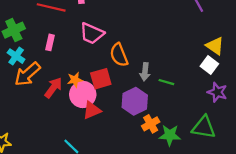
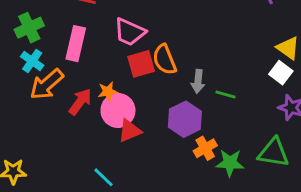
pink rectangle: (50, 42) -> (76, 44), size x1.6
red square: (101, 79) -> (141, 64), moved

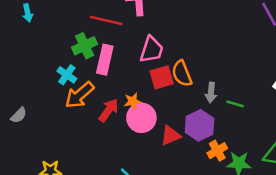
green cross: (29, 28) -> (85, 46), moved
pink trapezoid: (130, 32) -> (152, 50), turned -96
red triangle: (130, 131) -> (171, 136), moved

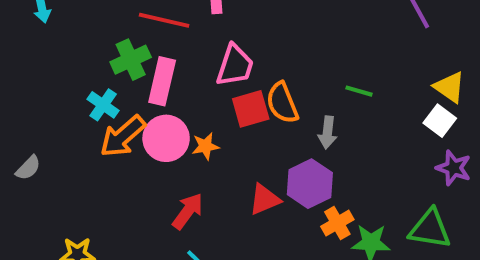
green line: (235, 104) -> (359, 91), moved
red arrow: (109, 110) -> (188, 211), moved
pink circle: (141, 118) -> (166, 138), moved

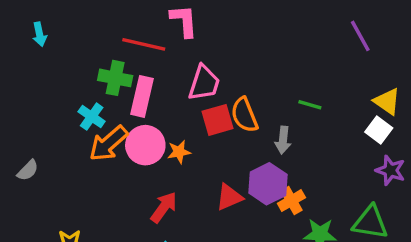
green cross: (131, 60) -> (115, 78), turned 36
orange cross: (337, 223) -> (291, 201), moved

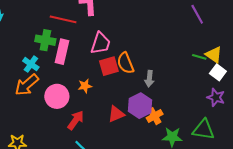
green line: (310, 105) -> (199, 57), moved
white square: (379, 130) -> (218, 72), moved
orange arrow: (108, 143) -> (27, 85), moved
pink circle: (145, 145) -> (57, 96), moved

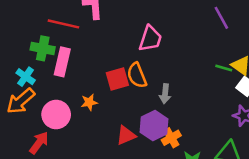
pink trapezoid: (101, 43) -> (150, 39), moved
red arrow: (76, 120) -> (39, 143), moved

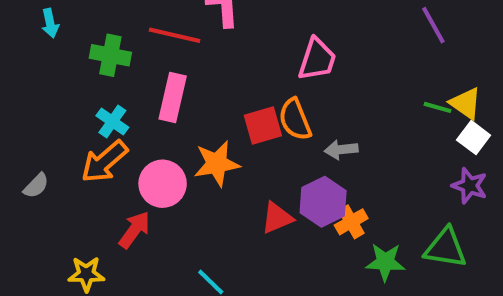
green cross: (43, 48) -> (110, 55), moved
gray arrow: (165, 94) -> (341, 150), turned 78
orange star: (89, 102) -> (217, 164), size x1.6

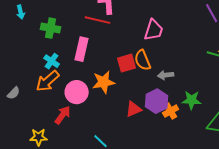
red line: (175, 35) -> (98, 20), moved
green star: (385, 262) -> (192, 100), moved

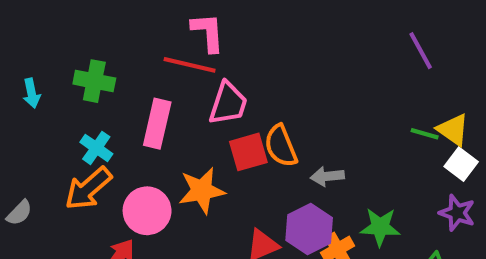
cyan arrow: (21, 12) -> (32, 93), moved
pink trapezoid: (154, 30) -> (228, 103), moved

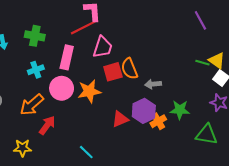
red line: (190, 65) -> (83, 28), turned -40
cyan cross: (96, 148) -> (36, 70), turned 35
orange arrow: (88, 188) -> (32, 105), moved
pink circle: (147, 211) -> (62, 88), moved

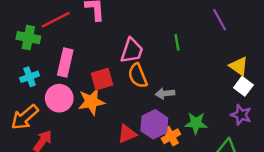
red line: (83, 28) -> (56, 20), moved
pink trapezoid: (103, 47) -> (132, 51), moved
green line: (202, 63) -> (177, 42), moved, turned 64
red square: (113, 72) -> (102, 79), moved

